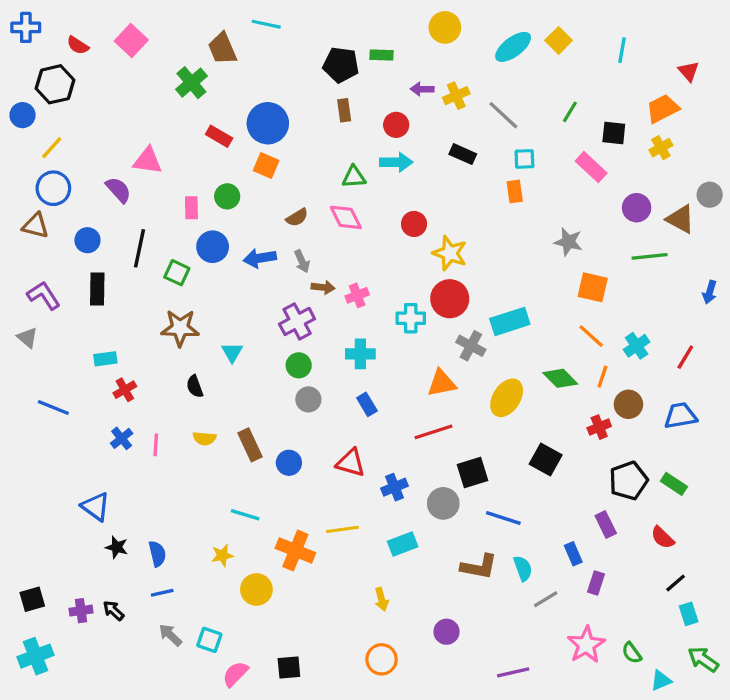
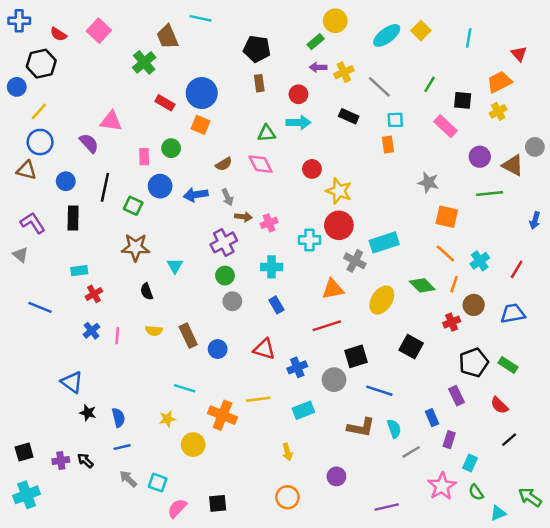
green rectangle: (382, 55) -> (316, 42), moved, turned -42
cyan rectangle: (689, 614) -> (470, 463), moved, turned 42

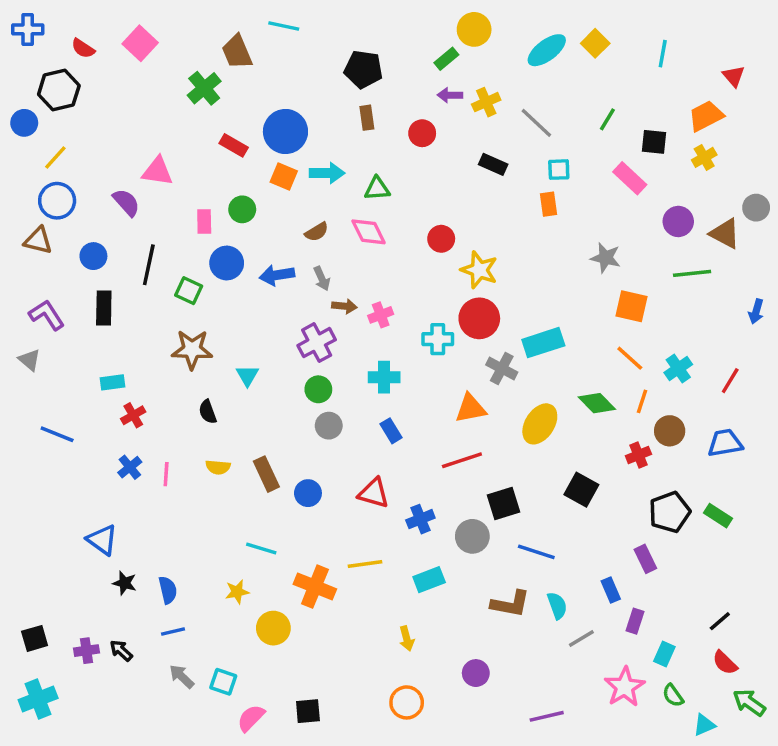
cyan arrow: (298, 122) -> (327, 173), moved
red semicircle: (499, 405) -> (725, 663), moved

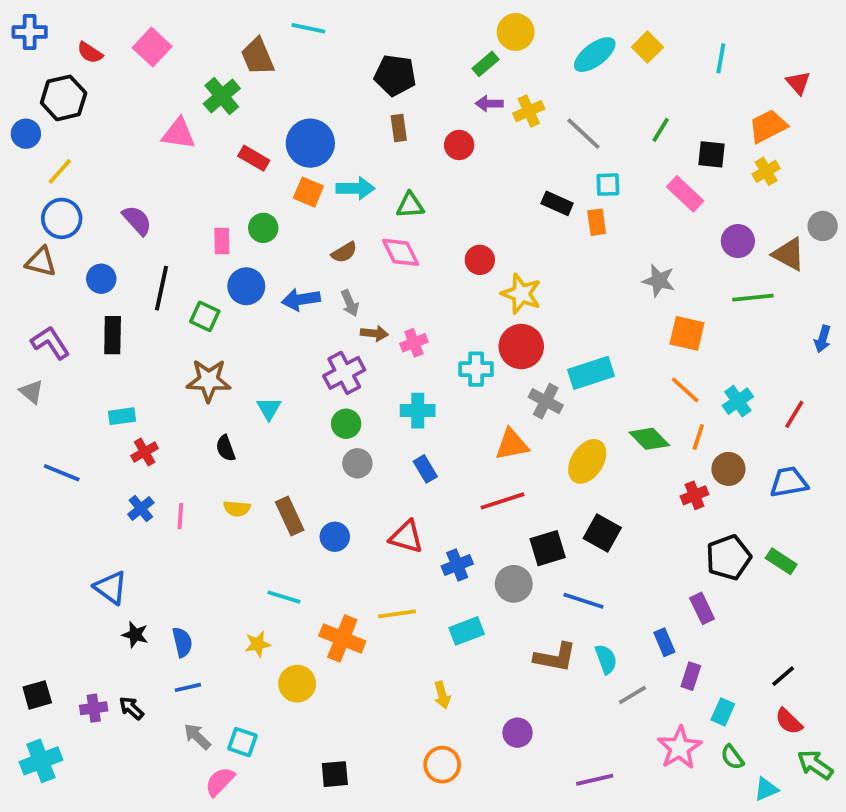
black rectangle: (493, 164) -> (557, 203), moved
pink triangle: (157, 171) -> (178, 134), moved
black square: (581, 490) -> (602, 533), moved
pink semicircle: (251, 718) -> (220, 782), moved

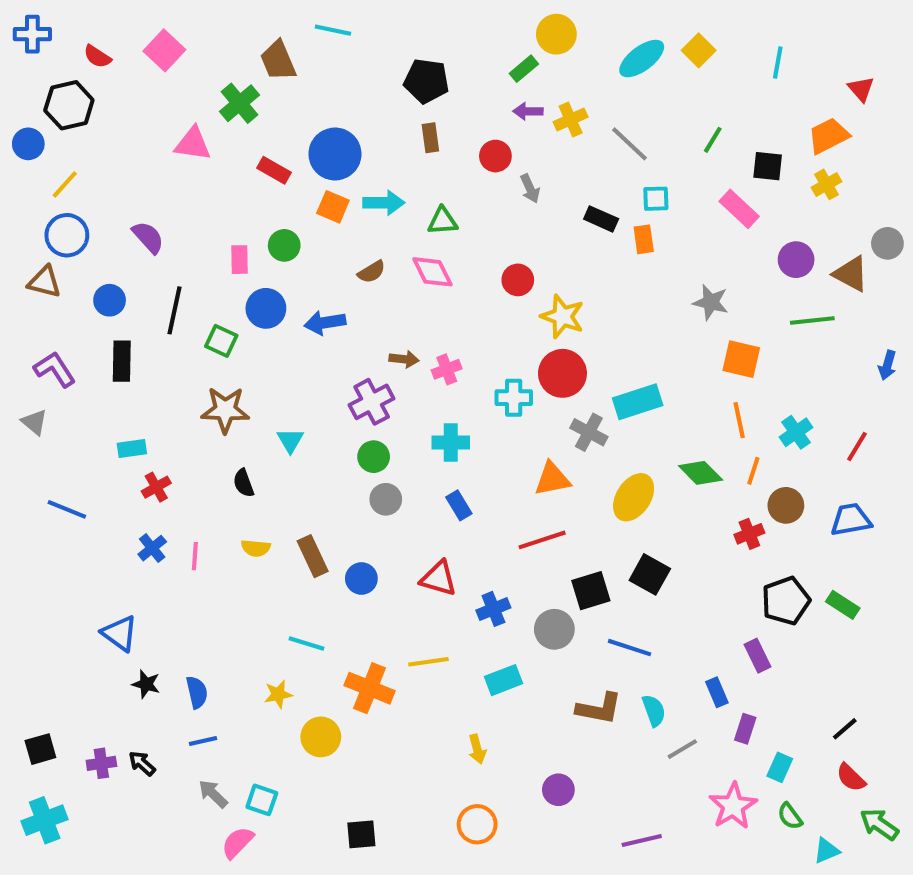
gray arrow: (350, 303) -> (530, 189), moved
orange line: (685, 390) -> (739, 420), turned 36

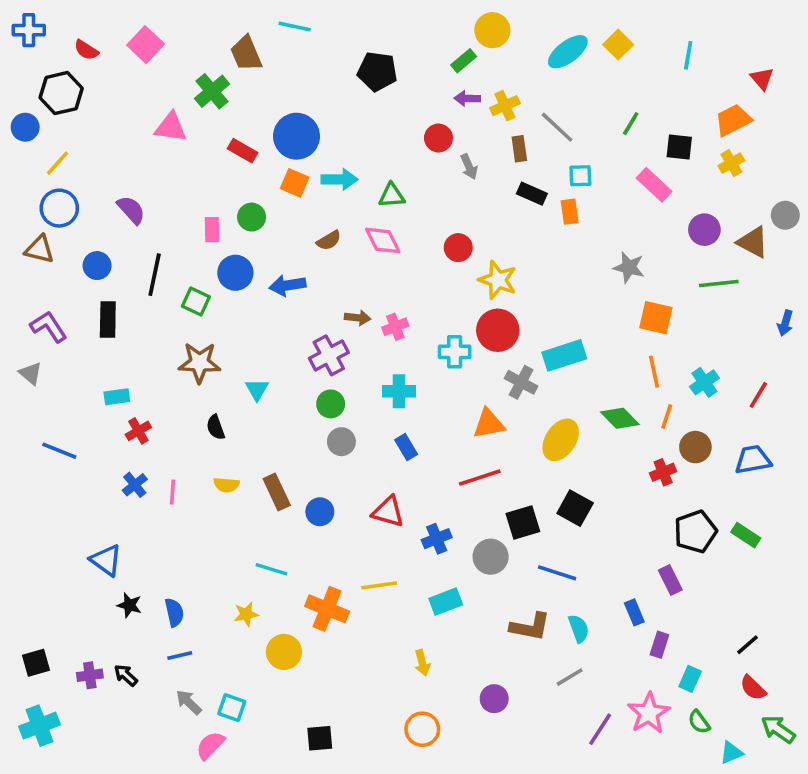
brown rectangle: (430, 138) -> (519, 149), moved
gray line: (682, 749) -> (570, 677), moved
purple line: (642, 841) -> (600, 729), moved, turned -44

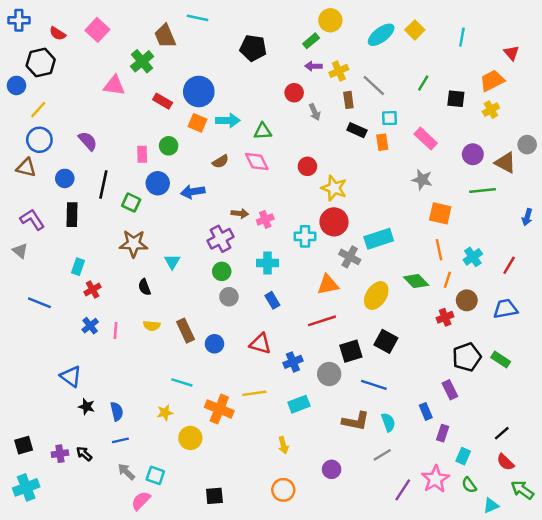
pink rectangle: (654, 185) -> (426, 139), moved
cyan rectangle: (117, 397) -> (78, 267), turned -63

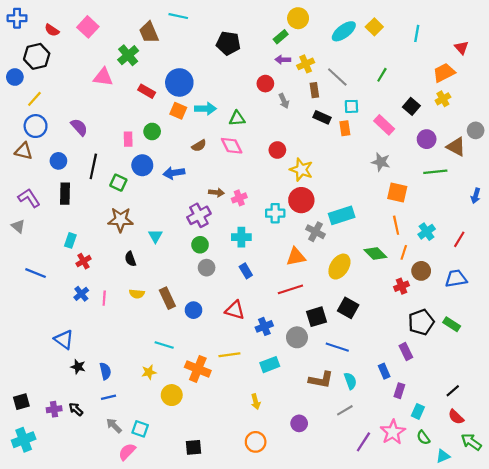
black square: (456, 99) -> (411, 106), moved, turned 35

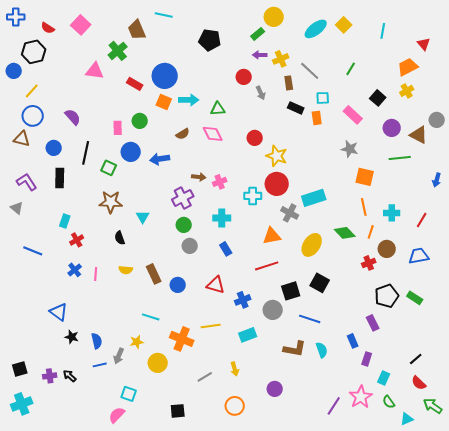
cyan cross: (427, 232) -> (392, 213), turned 35
gray line: (345, 410) -> (205, 377), moved
gray arrow: (114, 426) -> (119, 356), moved, turned -112

